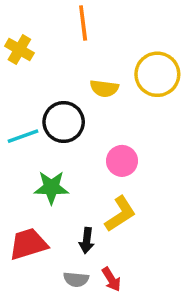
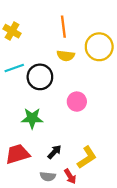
orange line: (83, 23) -> (63, 27), moved
cyan line: (23, 136) -> (14, 68), moved
yellow L-shape: (120, 214) -> (87, 157), moved
black arrow: (87, 240) -> (54, 152), turned -144

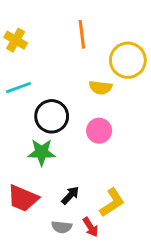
yellow semicircle: (66, 56) -> (101, 88), moved
black circle: (40, 77) -> (52, 116), moved
red trapezoid: (18, 154) -> (23, 198), turned -140

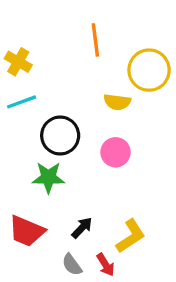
yellow cross: (16, 40) -> (18, 62), moved
gray semicircle: (62, 227) -> (72, 265), turned 48

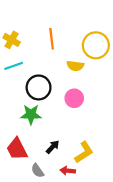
orange line: (95, 40) -> (52, 39), moved
red trapezoid: (27, 231) -> (17, 149), turned 40
gray semicircle: (72, 265) -> (37, 171), moved
red arrow: (105, 265) -> (68, 171), turned 128

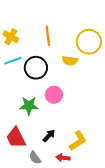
black circle: (39, 87) -> (36, 68), moved
pink circle: (74, 98) -> (54, 95), moved

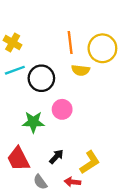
orange line: (48, 36) -> (70, 43), moved

